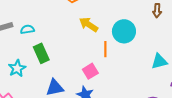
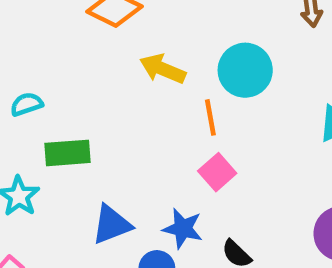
green rectangle: (41, 53) -> (67, 153), turned -60
pink square: (90, 71) -> (217, 172), moved

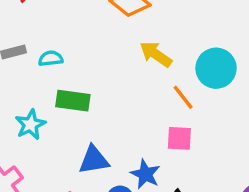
orange line: (210, 117) -> (183, 97), turned -40
pink square: (217, 172) -> (179, 138), turned 32

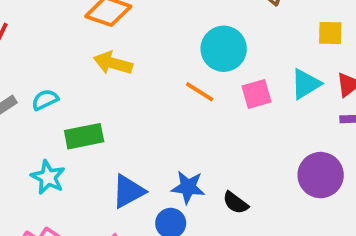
yellow arrow: (156, 54) -> (113, 63), moved
pink square: (179, 138) -> (256, 94), moved

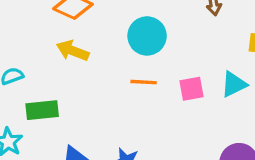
cyan circle: (224, 49) -> (147, 36), moved
orange line: (200, 92) -> (144, 82), turned -35

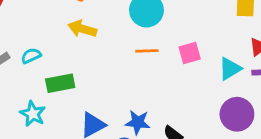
cyan triangle: (234, 84) -> (230, 69), moved

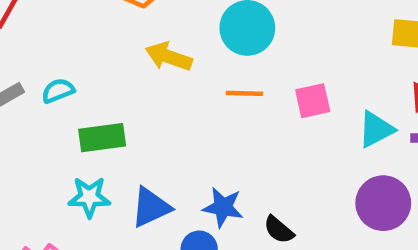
yellow arrow: (82, 29) -> (169, 57), moved
cyan star: (33, 114) -> (89, 197), moved, turned -30

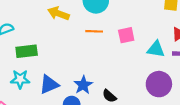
cyan triangle: (376, 129) -> (156, 49), turned 36
blue star: (223, 207) -> (83, 85), turned 30

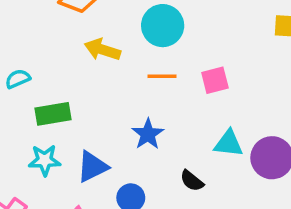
cyan triangle: (156, 49) -> (229, 144), moved
blue star: (83, 85) -> (148, 134), moved

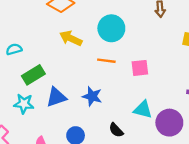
green rectangle: (53, 114) -> (33, 75), turned -30
blue star: (148, 134) -> (92, 96), turned -30
blue triangle: (92, 167) -> (56, 97), moved

